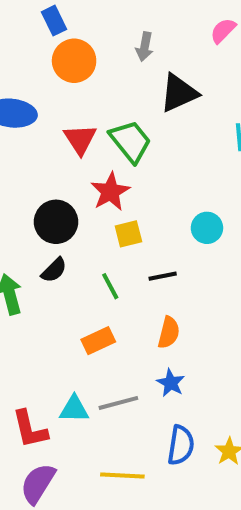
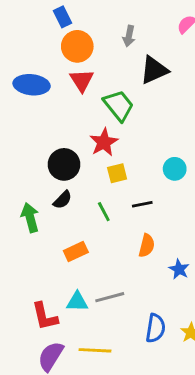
red triangle: (80, 139) -> (82, 80), moved
orange rectangle: (98, 341) -> (76, 251), moved
blue star: (171, 383) -> (179, 269), moved
yellow line: (122, 475) -> (95, 350), moved

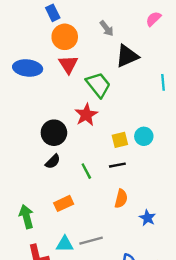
gray arrow: (129, 36) -> (107, 28), turned -49
yellow square: (117, 173) -> (120, 140), moved
green arrow: (30, 218) -> (26, 217), moved

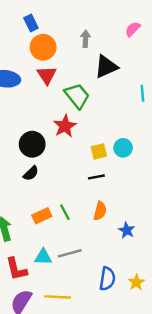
gray arrow: (107, 28) -> (85, 39), turned -140
green line: (86, 171) -> (65, 212), moved

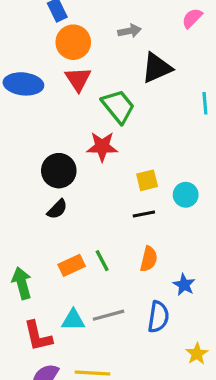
gray arrow: (85, 39) -> (129, 31), turned 77
red star: (65, 126) -> (102, 147), turned 30
cyan circle: (123, 148) -> (186, 195), moved
blue semicircle: (107, 279) -> (158, 317), moved

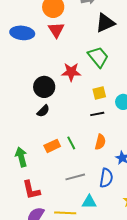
green trapezoid: (118, 106) -> (98, 57), moved
cyan triangle: (73, 320) -> (89, 202), moved

